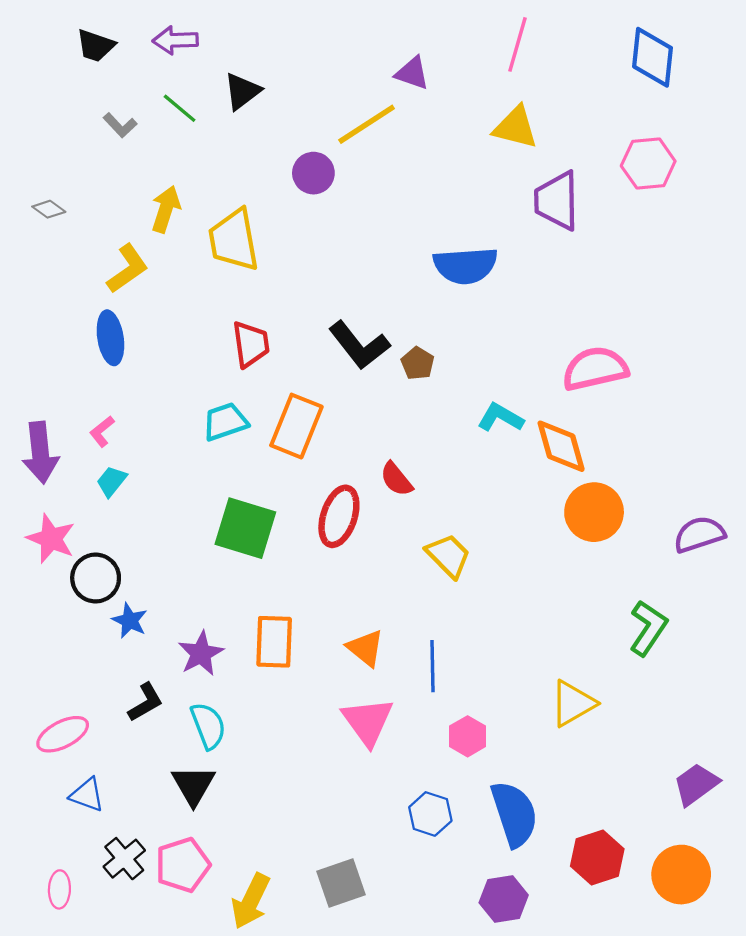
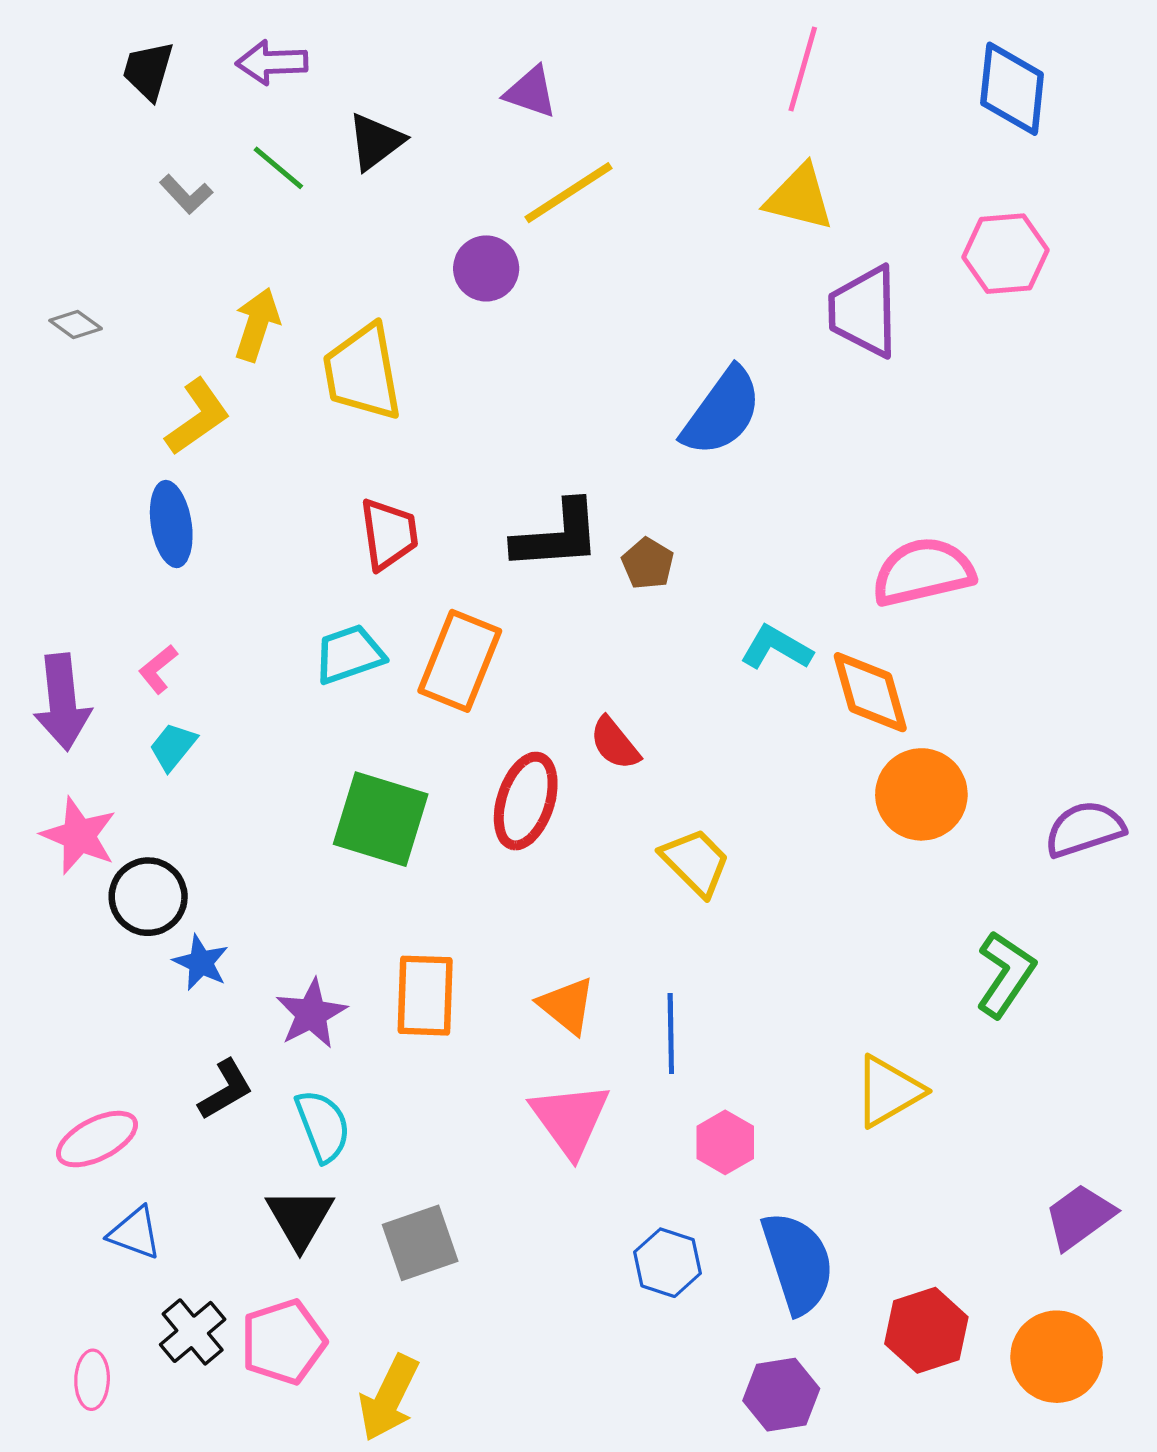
black trapezoid: (96, 46) -> (148, 71), turned 87
purple triangle: (412, 73) -> (531, 92), moved
blue semicircle: (465, 266) -> (722, 412), turned -50
black L-shape: (359, 345) -> (557, 536), turned -56
gray square: (341, 883) -> (420, 1243), moved

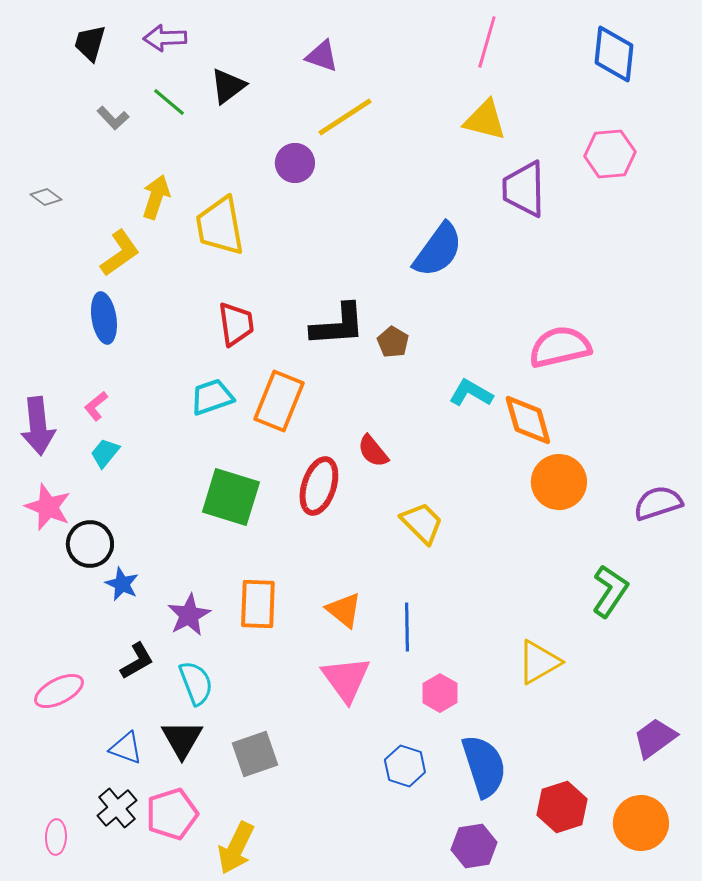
blue triangle: (135, 1233) -> (126, 748), moved

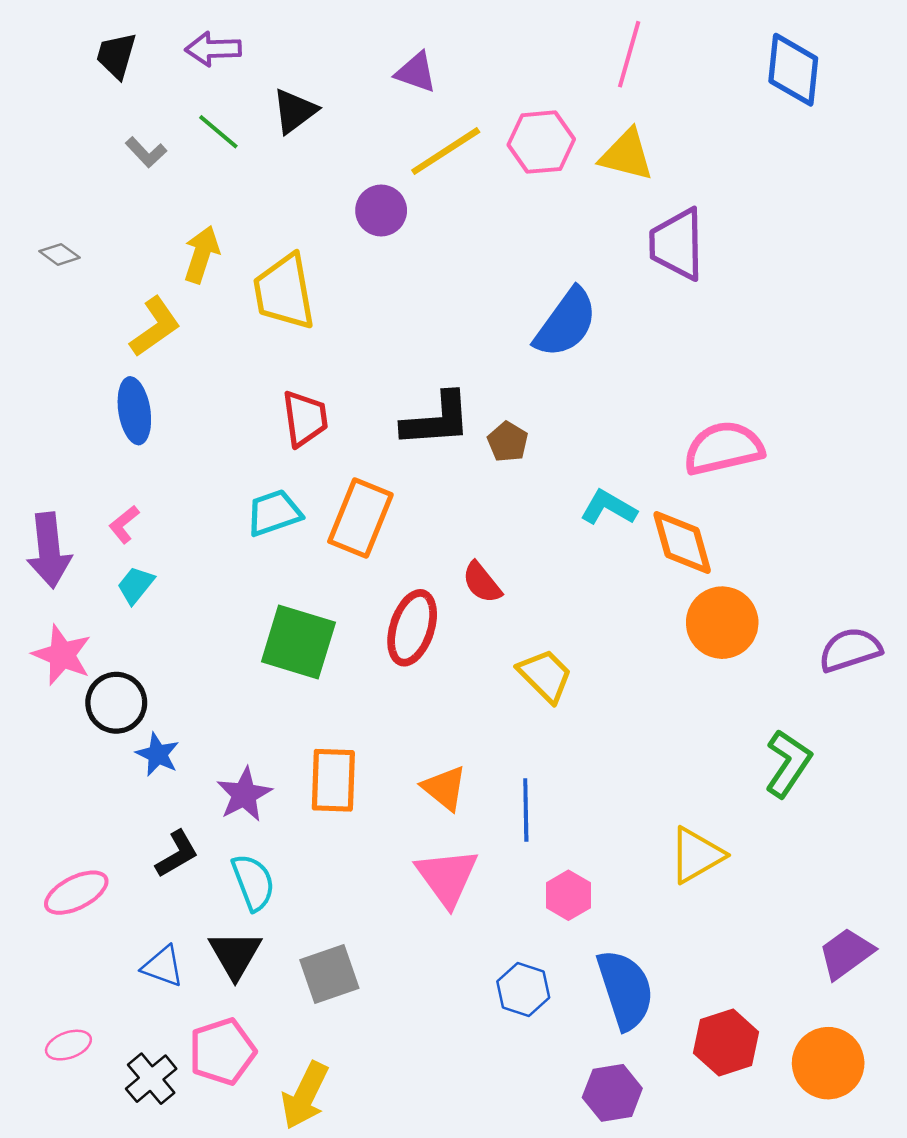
pink hexagon: (610, 154) -> (541, 142), moved
black cross: (117, 808) -> (151, 1079), moved
pink ellipse: (56, 837) -> (68, 1045), moved, turned 68

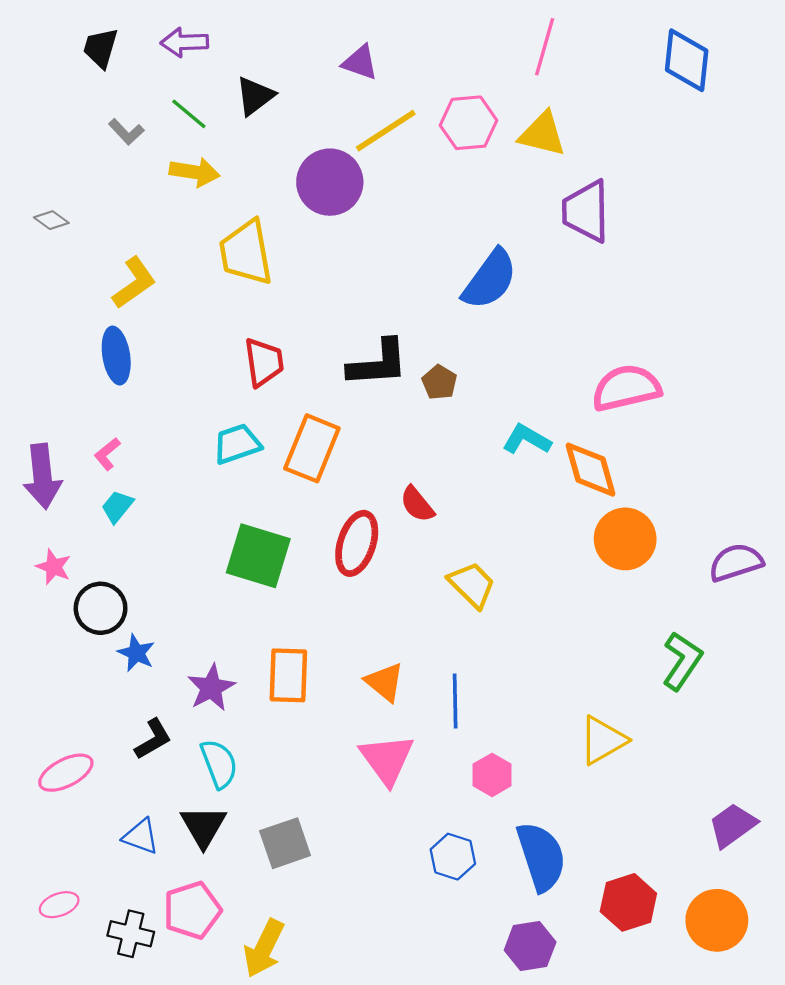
purple circle: (381, 210) -> (330, 182), size x1.5
yellow arrow: (202, 254) -> (194, 172), moved, turned 81
pink star: (62, 655) -> (54, 567), size x0.7
black cross: (151, 1079) -> (131, 934), turned -36

